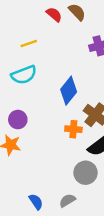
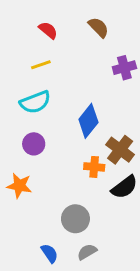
red semicircle: (54, 14) -> (48, 30), moved
purple circle: (18, 120) -> (34, 144), moved
gray circle: (85, 173) -> (75, 219), moved

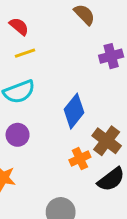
red semicircle: (48, 30) -> (19, 26), moved
orange cross: (94, 167) -> (80, 159), turned -30

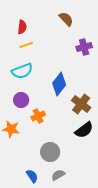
red semicircle: (19, 26) -> (22, 27), turned 56
orange cross: (80, 159) -> (38, 116), moved

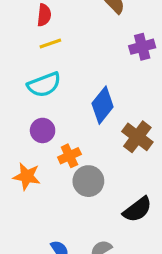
black semicircle: (84, 130) -> (137, 210), moved
gray circle: (50, 152) -> (88, 181), moved

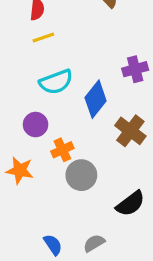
purple cross: (142, 47) -> (135, 69), moved
cyan semicircle: (44, 85) -> (56, 82), moved

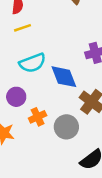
blue diamond: (96, 99) -> (64, 77), turned -60
gray circle: (81, 175) -> (66, 127), moved

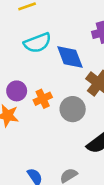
purple circle: (16, 97) -> (17, 91), moved

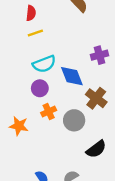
purple circle: (17, 91) -> (40, 88), moved

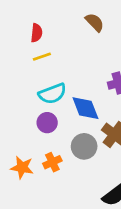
orange cross: (49, 111) -> (52, 162), moved
gray circle: (74, 120) -> (84, 146), moved

